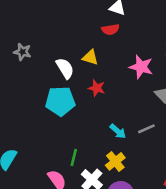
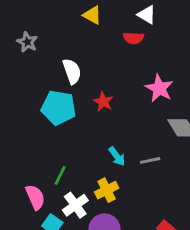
yellow triangle: (90, 57) -> (92, 15), moved

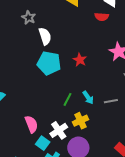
white semicircle: (72, 71) -> (45, 36), moved
green line: (60, 175) -> (68, 99), moved

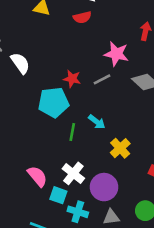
cyan pentagon: (49, 63) -> (53, 102), moved
gray line: (111, 101) -> (102, 79), moved
yellow cross: (80, 121) -> (120, 148), moved

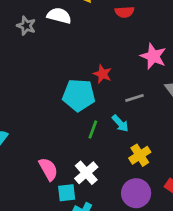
white semicircle: (20, 63) -> (59, 16), moved, turned -50
gray line: (102, 79) -> (135, 98), moved
purple circle: (104, 187) -> (136, 193), moved
cyan square: (58, 195) -> (67, 193), turned -36

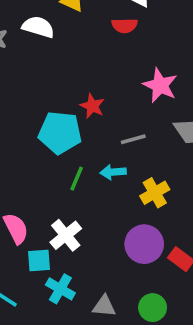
cyan arrow: (120, 123) -> (113, 172), turned 126
yellow cross: (140, 155) -> (155, 193), moved
purple circle: (136, 193) -> (144, 244), moved

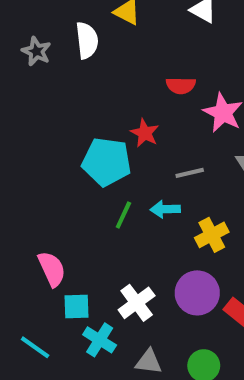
red semicircle: (125, 26) -> (181, 86), moved
white semicircle: (38, 27) -> (87, 40), turned 64
white cross: (66, 235) -> (137, 303), moved

